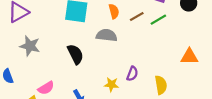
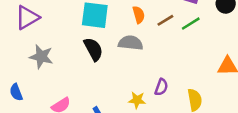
black semicircle: (75, 54) -> (93, 49), moved

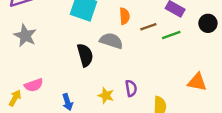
black semicircle: (93, 49) -> (85, 55), moved
purple semicircle: (161, 87) -> (131, 88), turned -42

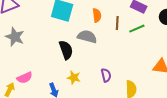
brown line: (148, 27) -> (117, 23), turned -64
yellow star: (106, 95) -> (74, 78), moved

